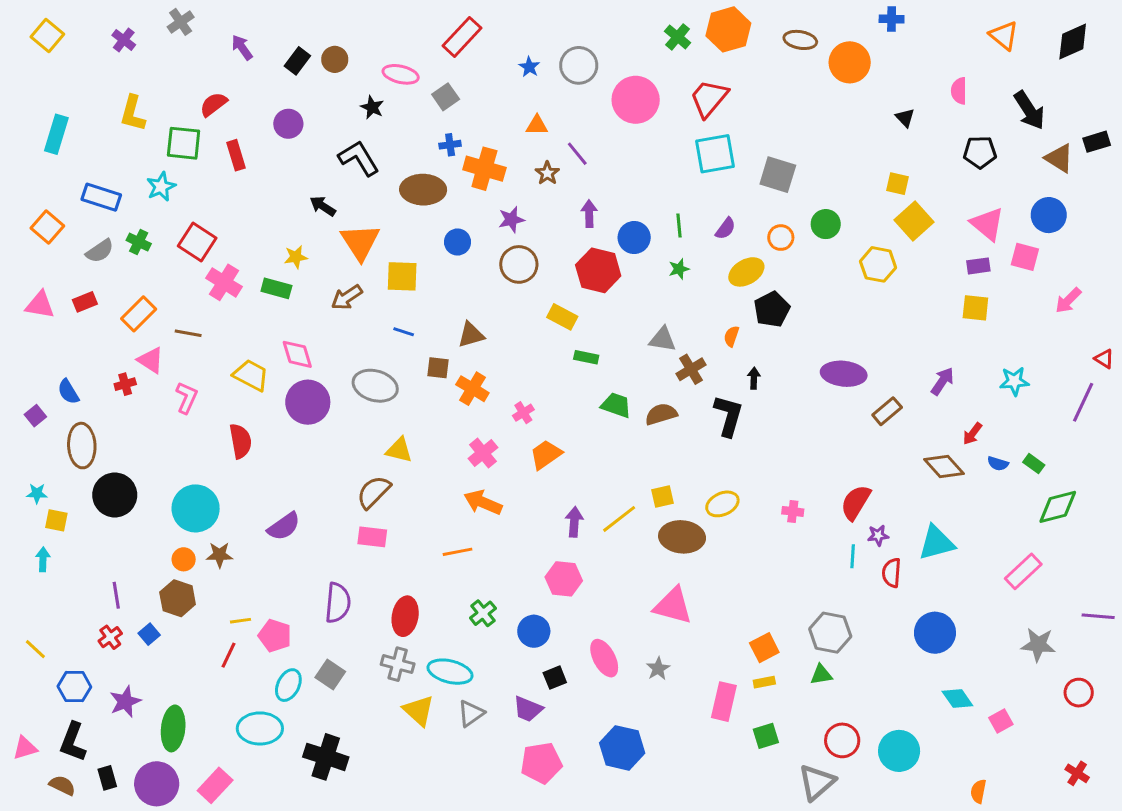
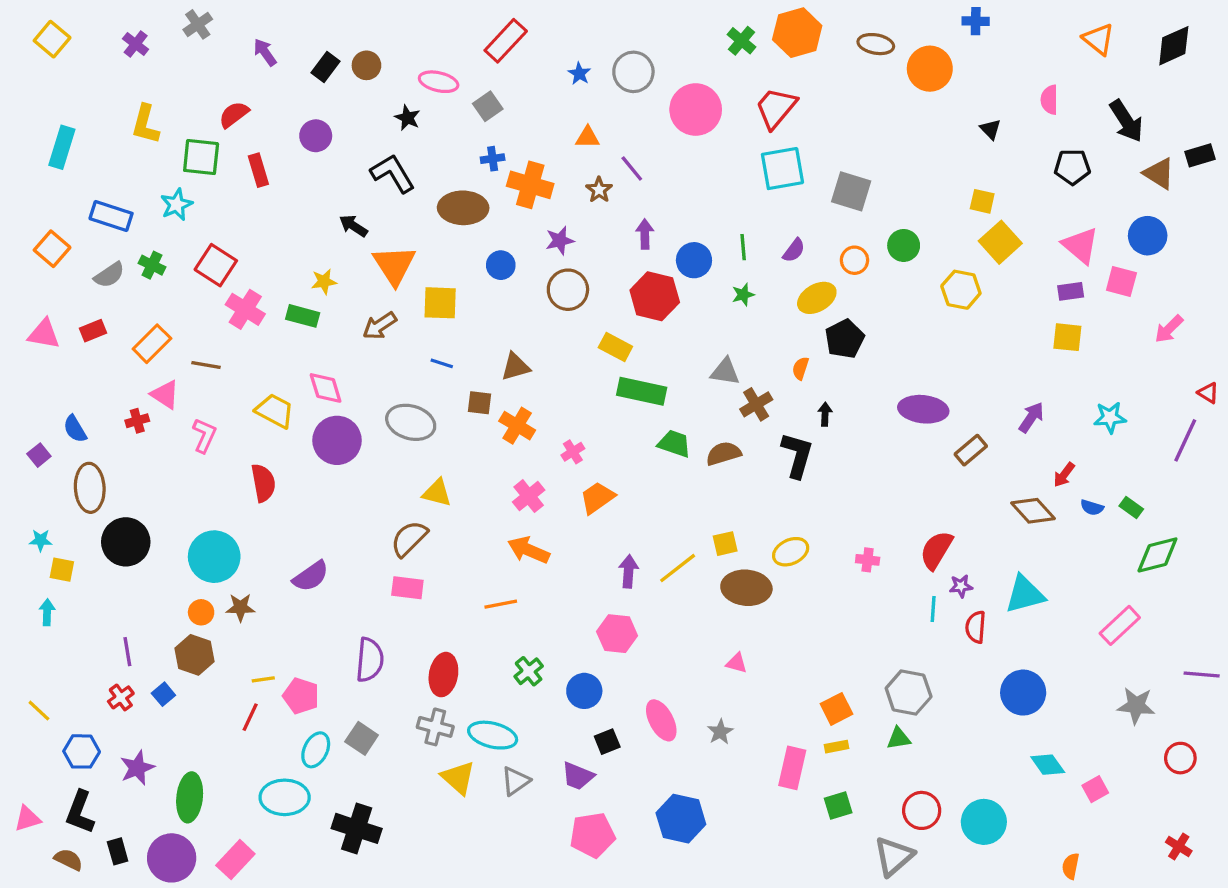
green rectangle: (586, 357) -> (642, 391), size x1.8
pink triangle: (673, 606) -> (737, 663), size x0.5

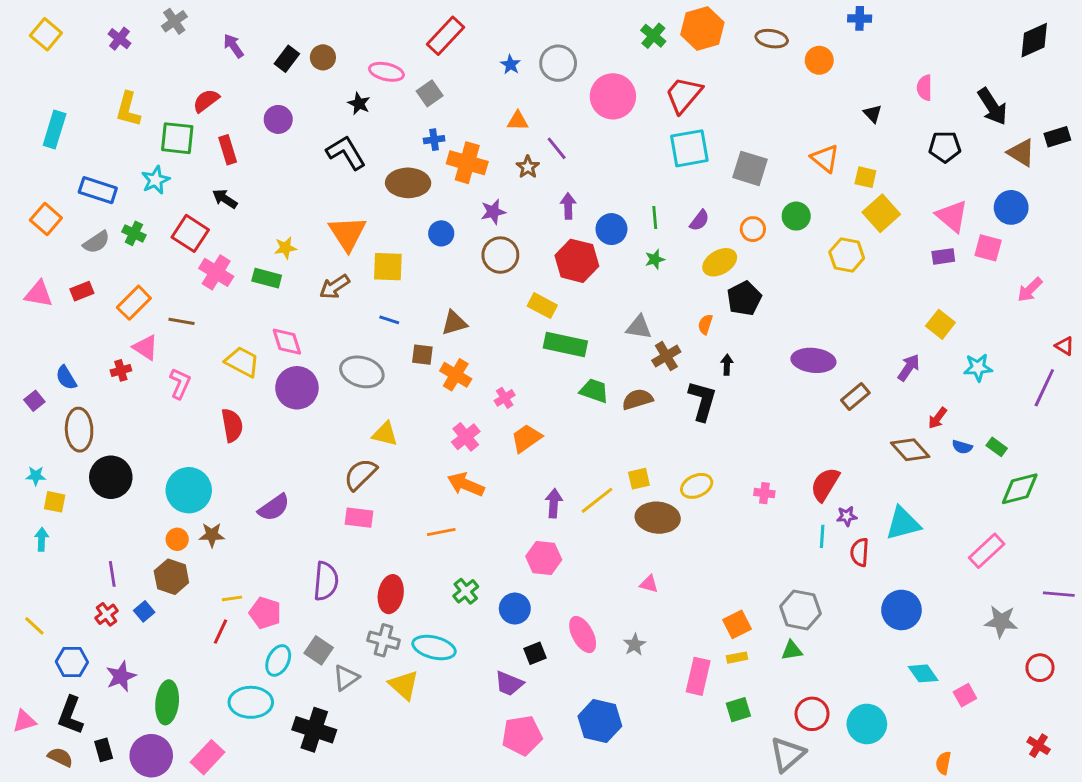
orange triangle: (1098, 39) -> (825, 158), moved
orange circle: (930, 69) -> (819, 60), size x0.7
black arrow: (353, 226) -> (225, 199), moved
yellow square: (1067, 337) -> (940, 324), moved, turned 32
gray triangle: (515, 781) -> (346, 678), moved

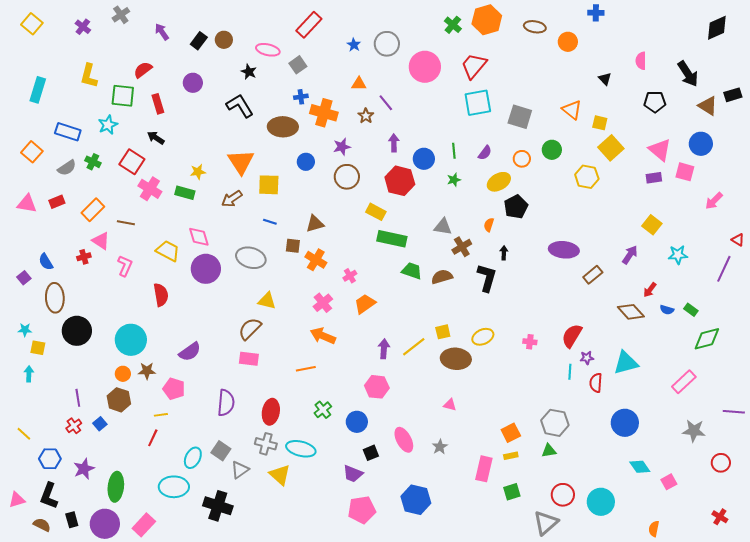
pink pentagon: (265, 613) -> (174, 389), moved

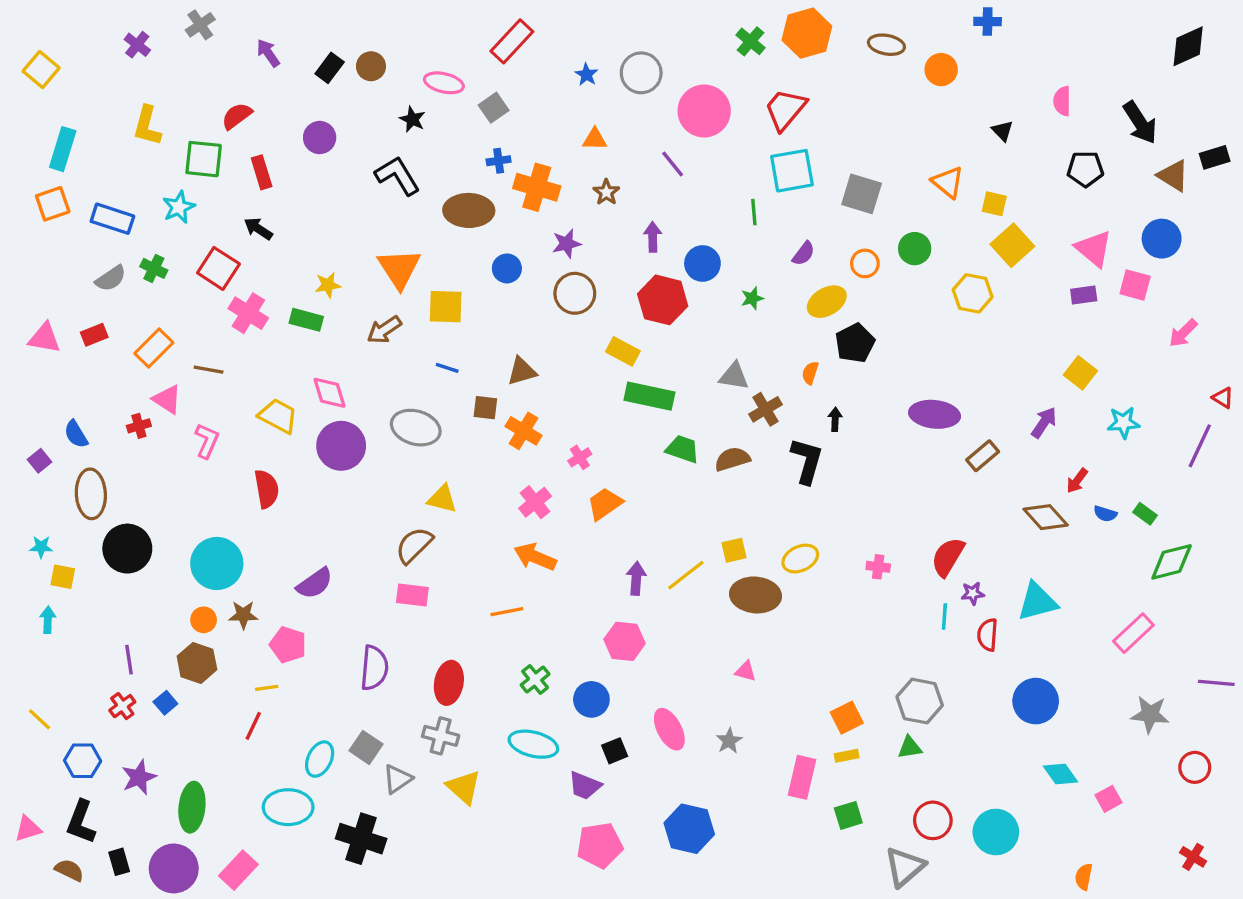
yellow square: (32, 24) -> (41, 70), moved
purple line: (386, 103) -> (673, 164), moved
green line: (454, 151) -> (754, 212), moved
orange square: (32, 152) -> (53, 204), moved, turned 30
cyan ellipse: (301, 449) -> (533, 744), moved

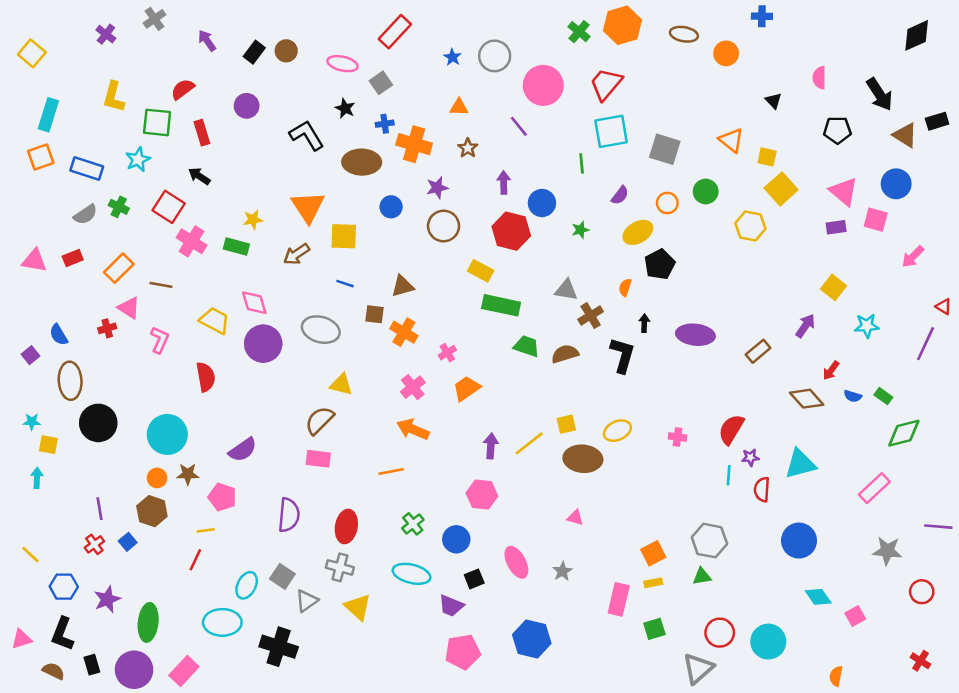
black star: (412, 119) -> (345, 108), moved
purple ellipse: (935, 414) -> (695, 335), moved

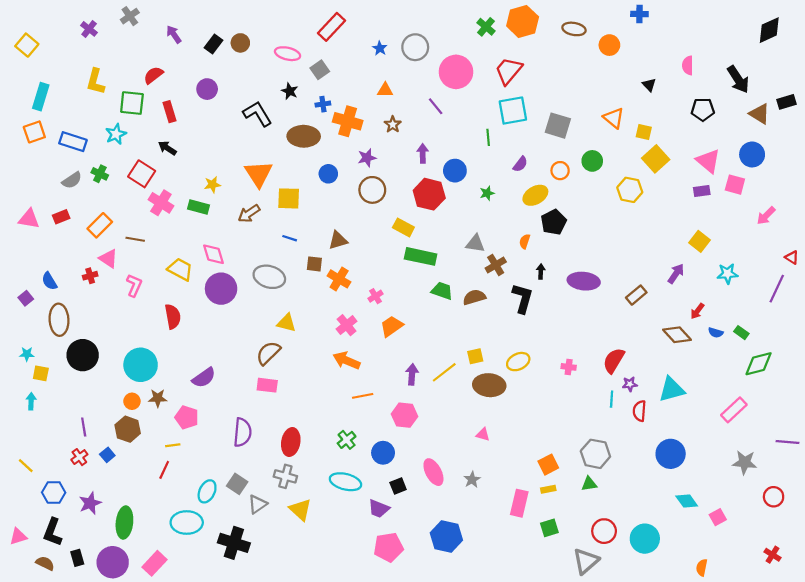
orange line: (391, 472) -> (363, 396), moved

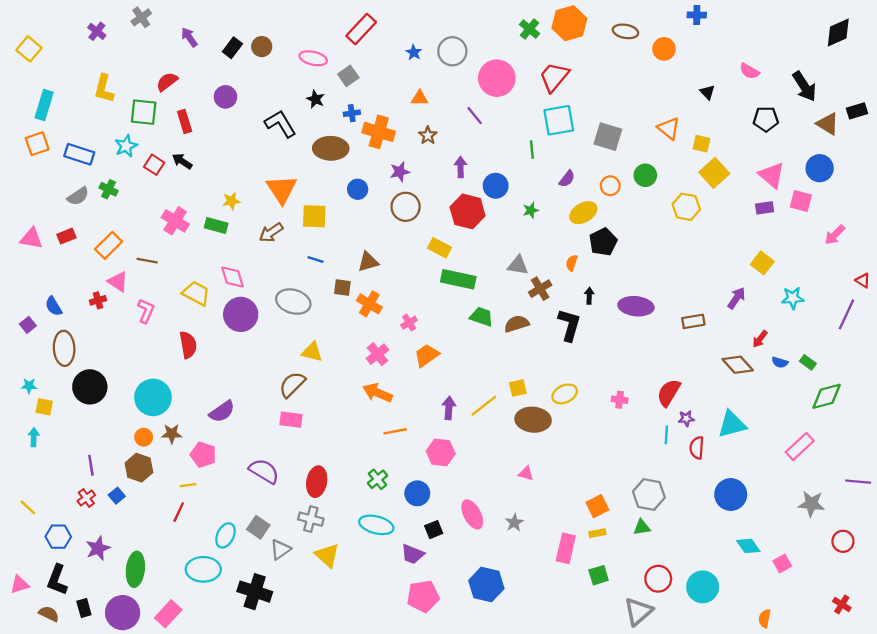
pink semicircle: (688, 65) -> (749, 71), turned -60
red square: (142, 174) -> (154, 165), moved, size x0.7
brown rectangle: (636, 295) -> (693, 321), turned 30
purple semicircle: (242, 432) -> (264, 471), turned -64

